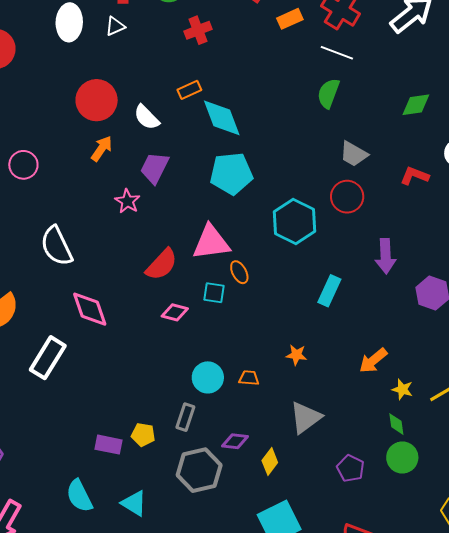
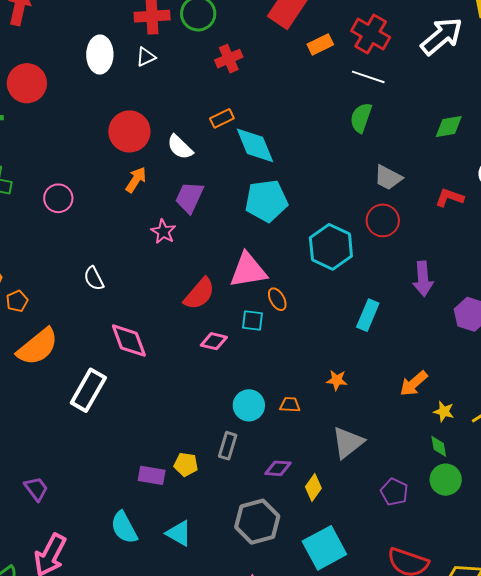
white semicircle: (57, 246) -> (94, 278), size x0.6
gray hexagon: (199, 470) -> (257, 522), moved

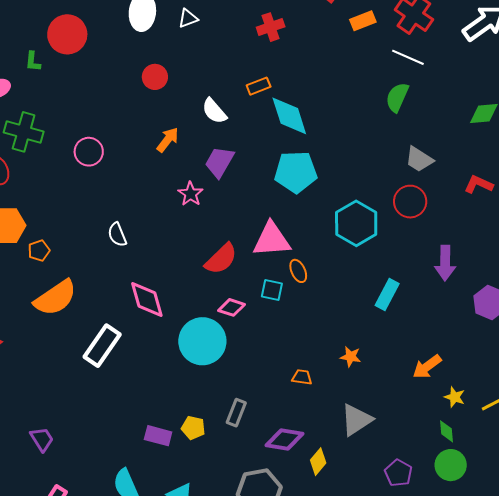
red circle: (129, 131) -> (155, 77), moved, size x0.6
cyan circle: (249, 405) -> (202, 341), moved, size x1.5
purple diamond: (278, 468) -> (284, 439), size x1.4

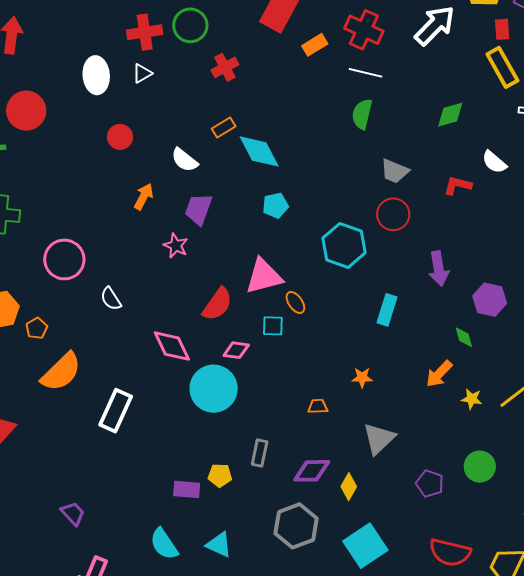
pink circle: (89, 152) -> (64, 259), moved, size x1.4
cyan pentagon: (296, 172) -> (275, 206), size x0.6
pink diamond: (147, 299) -> (172, 346), moved
green diamond: (447, 431) -> (464, 337), moved

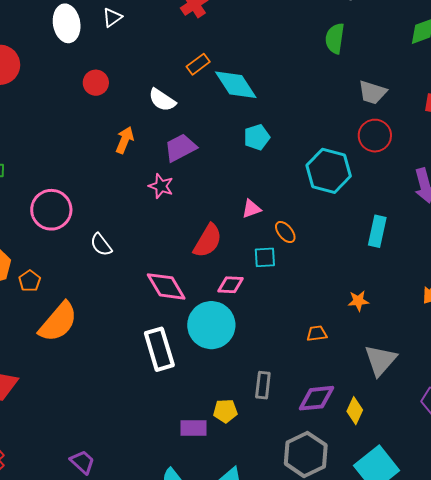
purple trapezoid: (199, 209) -> (180, 148), turned 48
pink triangle: (264, 276) -> (251, 209), size x0.5
white rectangle: (116, 411) -> (159, 349), moved, turned -36

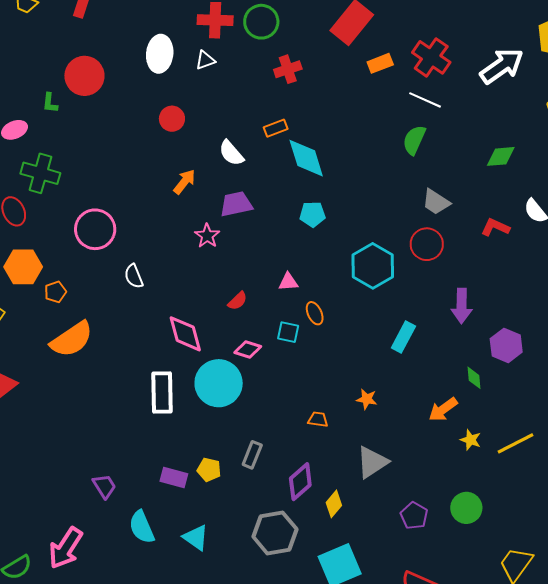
red semicircle: (208, 241) -> (238, 301), size x0.6
purple diamond: (316, 398) -> (300, 482), turned -51
purple trapezoid: (82, 462) -> (104, 486), moved

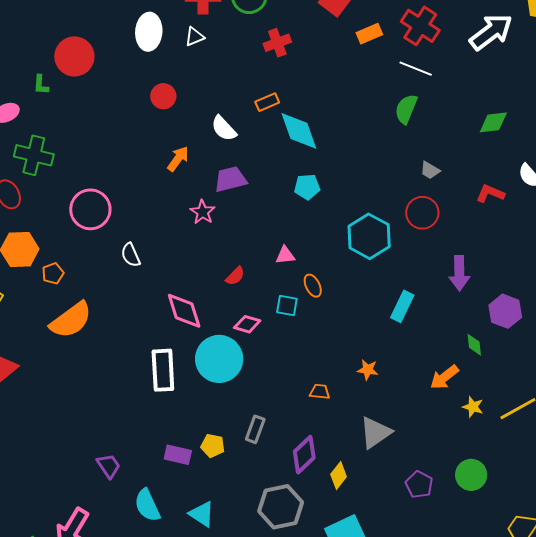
gray trapezoid: (436, 202) -> (430, 170), size x0.7

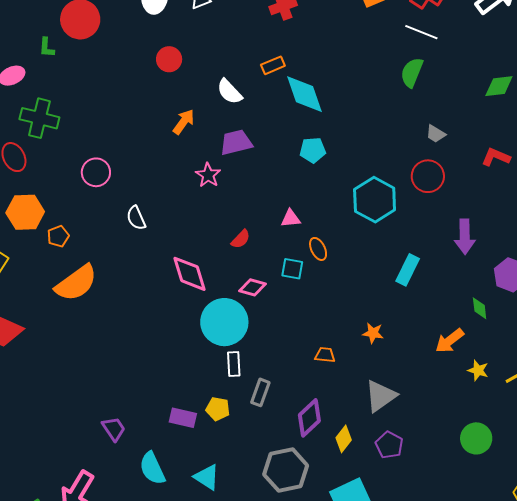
pink circle: (90, 209) -> (96, 172), size x0.7
white rectangle: (163, 370) -> (234, 364), moved, size x0.6
purple pentagon: (419, 484) -> (389, 445), moved

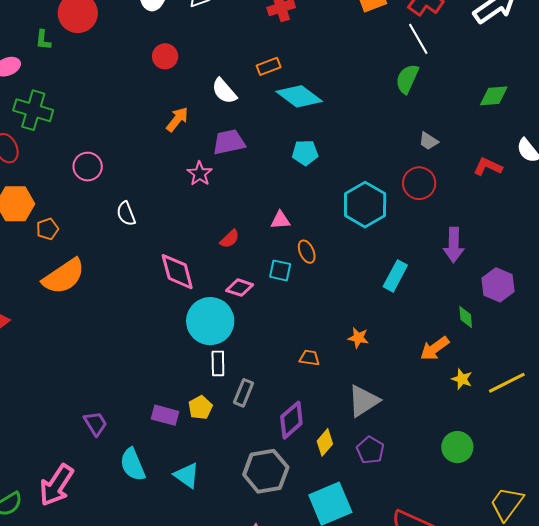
white line: (421, 32) -> (418, 39), turned 36
cyan diamond: (305, 94) -> (299, 96), turned -36
yellow pentagon: (218, 409) -> (200, 408), turned 30

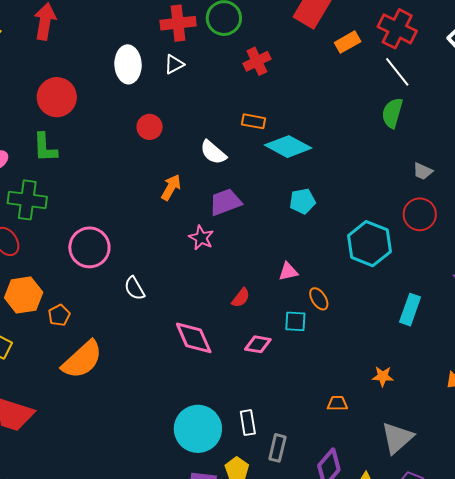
green L-shape: (43, 40) -> (45, 147), moved, size x1.5
orange rectangle: (269, 66) -> (253, 121), turned 40
pink circle: (88, 167) -> (89, 247), size x1.4
cyan circle: (210, 321) -> (198, 429), moved

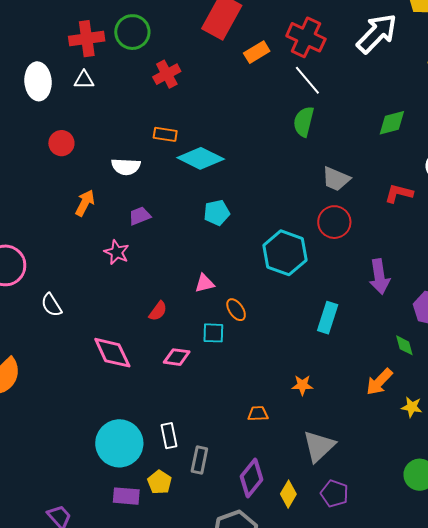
white triangle: (174, 64) -> (84, 80), turned 30
white semicircle: (213, 152) -> (126, 167), turned -36
gray trapezoid: (423, 171) -> (336, 179), size x1.4
purple trapezoid: (225, 202) -> (140, 216), size x0.7

